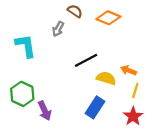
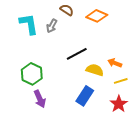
cyan L-shape: (26, 46) -> (29, 24), moved
yellow line: (135, 91) -> (121, 81), turned 56
green hexagon: (22, 94) -> (32, 74), moved

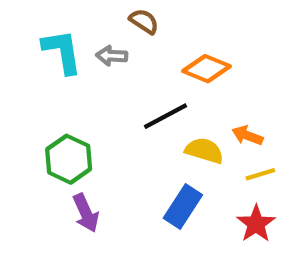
orange diamond: (97, 16) -> (206, 69), moved
gray arrow: (52, 26) -> (112, 56), turned 64

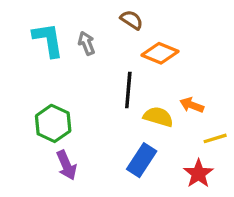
brown semicircle: (144, 21) -> (132, 20), moved
gray arrow: (112, 56) -> (87, 43), turned 65
black line: (166, 116) -> (128, 90), turned -57
yellow line: (260, 174) -> (215, 138), moved

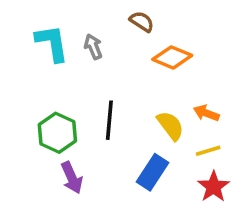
black line: (128, 90) -> (109, 120), moved
yellow semicircle: (158, 117) -> (170, 126), turned 36
yellow line: (215, 138) -> (208, 151), moved

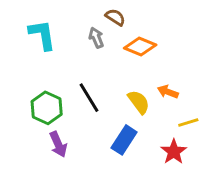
gray arrow: (93, 47) -> (96, 38), moved
black line: (109, 120) -> (89, 98), turned -36
yellow line: (208, 151) -> (188, 122), moved

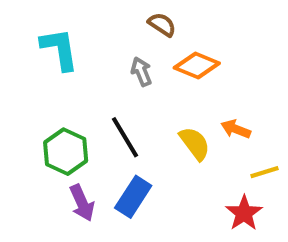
gray arrow: (96, 38) -> (141, 72), moved
blue rectangle: (124, 140) -> (133, 197), moved

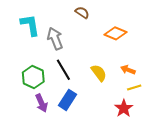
orange diamond: (197, 65) -> (115, 33), moved
gray arrow: (141, 72) -> (55, 39), moved, size x1.5
orange arrow: (236, 129) -> (128, 70), moved

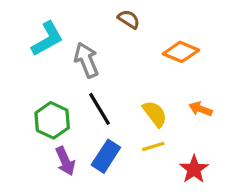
cyan L-shape: (30, 25) -> (47, 39), turned 70
yellow line: (134, 87) -> (153, 146), moved

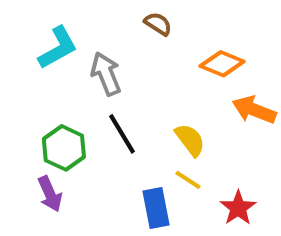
orange arrow: (200, 109) -> (254, 110), moved, size x1.5
yellow line: (153, 146) -> (188, 180), turned 50
blue rectangle: (106, 156) -> (156, 208), moved, turned -44
purple arrow: (65, 161) -> (50, 194), moved

